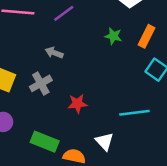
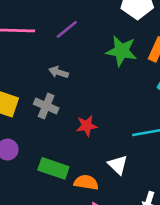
green star: (113, 36) -> (121, 51), size x1.6
gray cross: (41, 83) -> (46, 106), turned -35

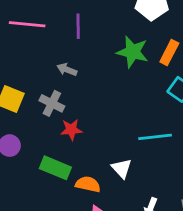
purple line: (67, 29) -> (78, 26), turned -55
red star: (87, 126) -> (71, 130), moved

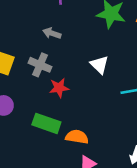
white triangle: (122, 168) -> (99, 65), moved

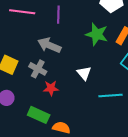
gray arrow: (52, 33) -> (49, 45), size x1.6

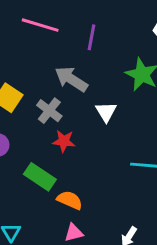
white triangle: (84, 73) -> (106, 112), moved

